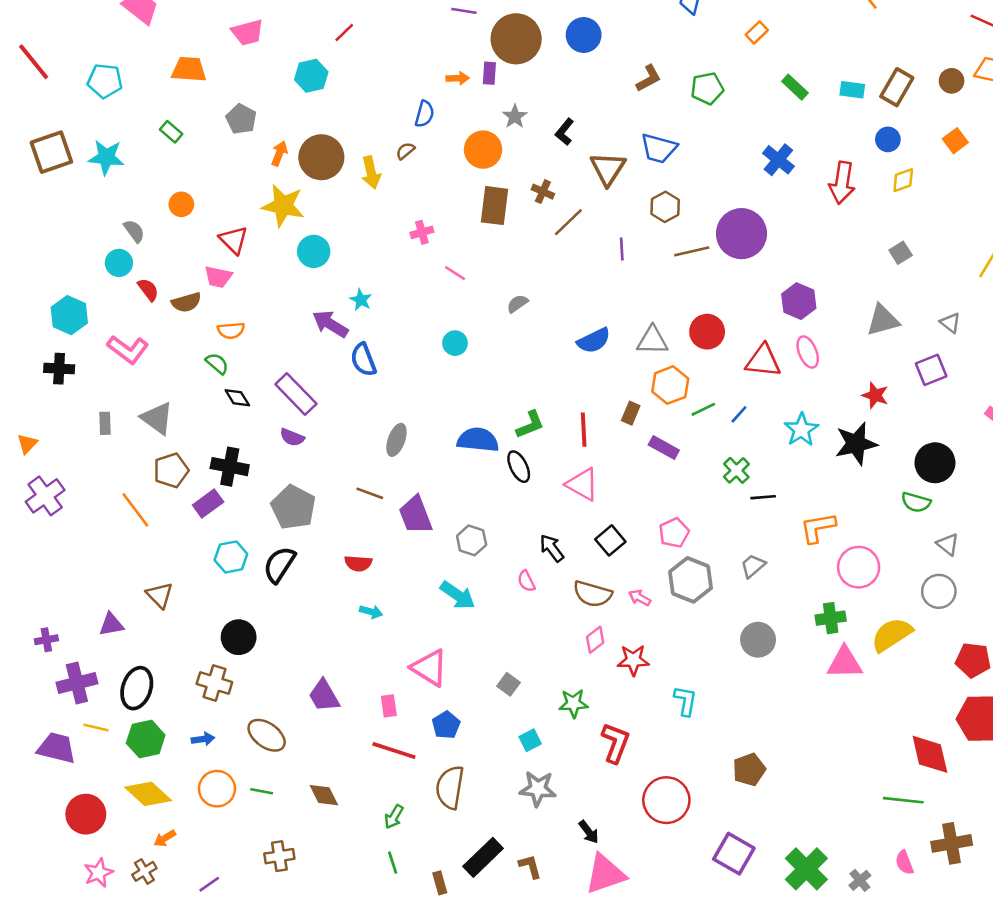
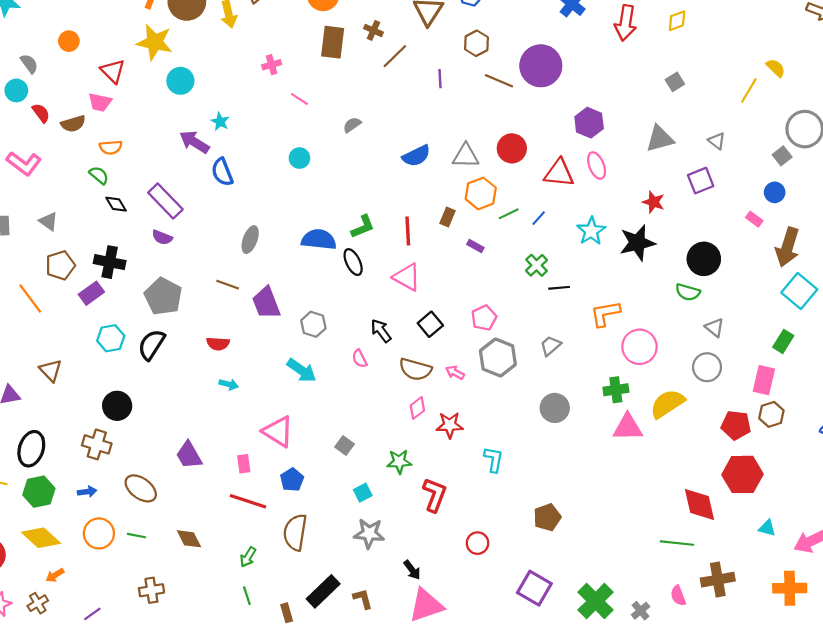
brown line: (692, 251) -> (499, 81), turned 36
gray triangle: (157, 418) -> (48, 221), size x0.7
purple rectangle: (664, 447) -> (475, 246), size x0.7
red circle: (666, 800) -> (478, 543), size x0.6

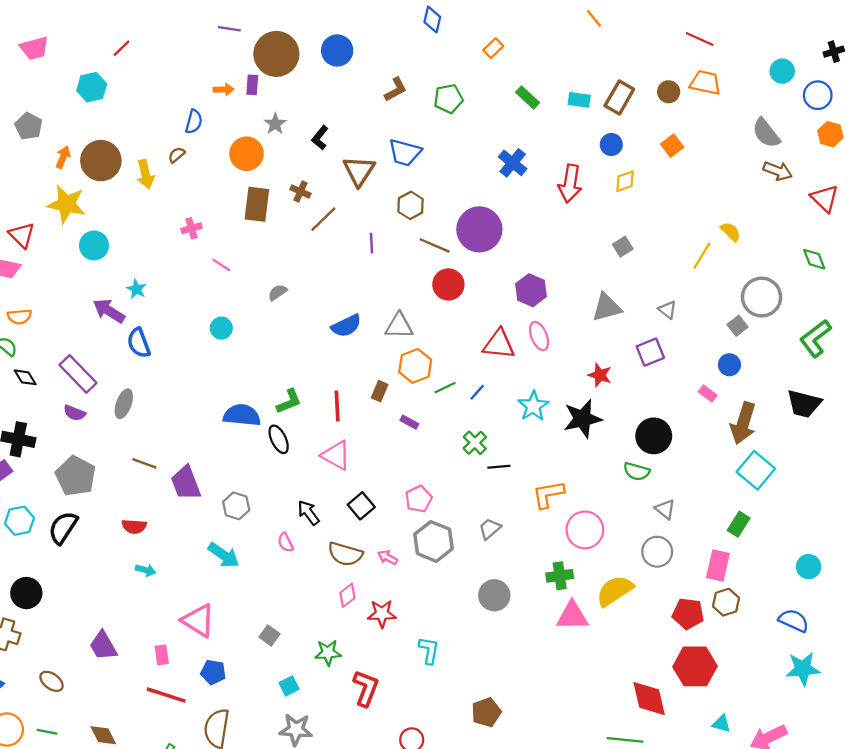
red circle: (512, 148) -> (448, 284), moved
gray ellipse: (250, 240) -> (124, 404), moved
blue pentagon: (292, 480) -> (213, 672), turned -30
brown ellipse: (141, 488) -> (52, 681), size x0.7

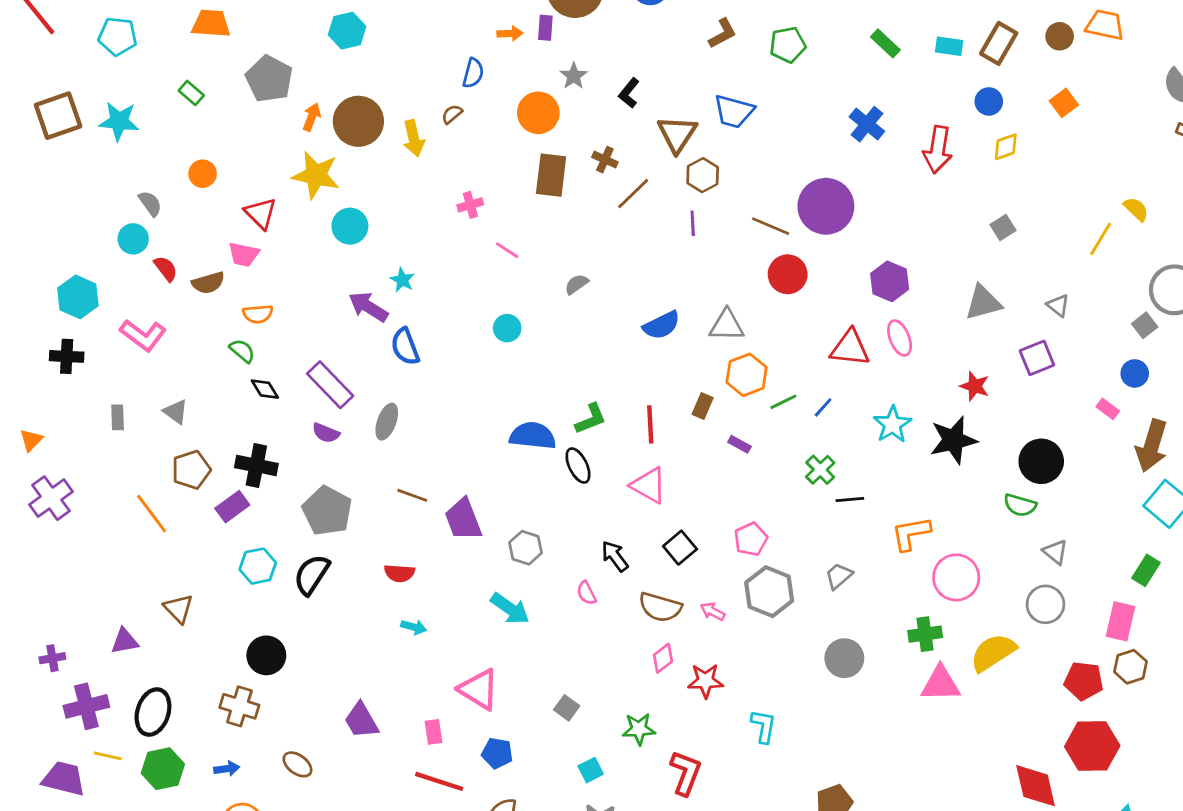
gray pentagon: (29, 126) -> (269, 79), size x1.4
brown hexagon: (411, 205) -> (703, 175), moved

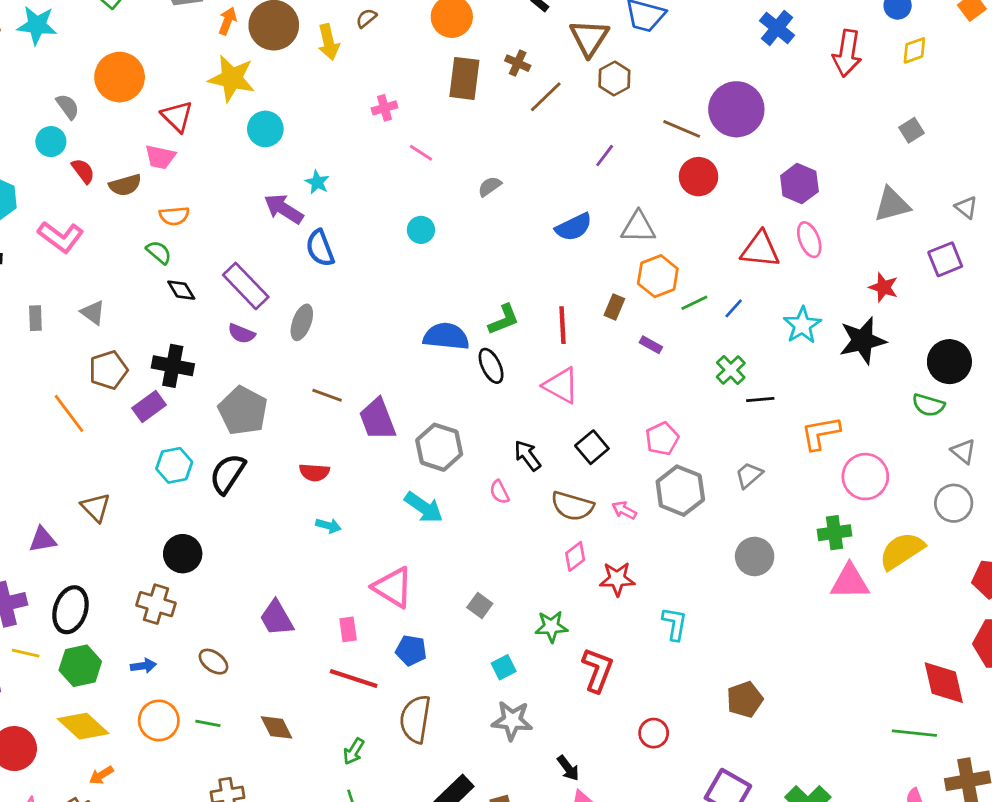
orange circle: (203, 174) -> (120, 77), size x1.8
purple line: (693, 223) -> (605, 156), moved, turned 40
gray hexagon: (526, 548) -> (439, 447), size x1.4

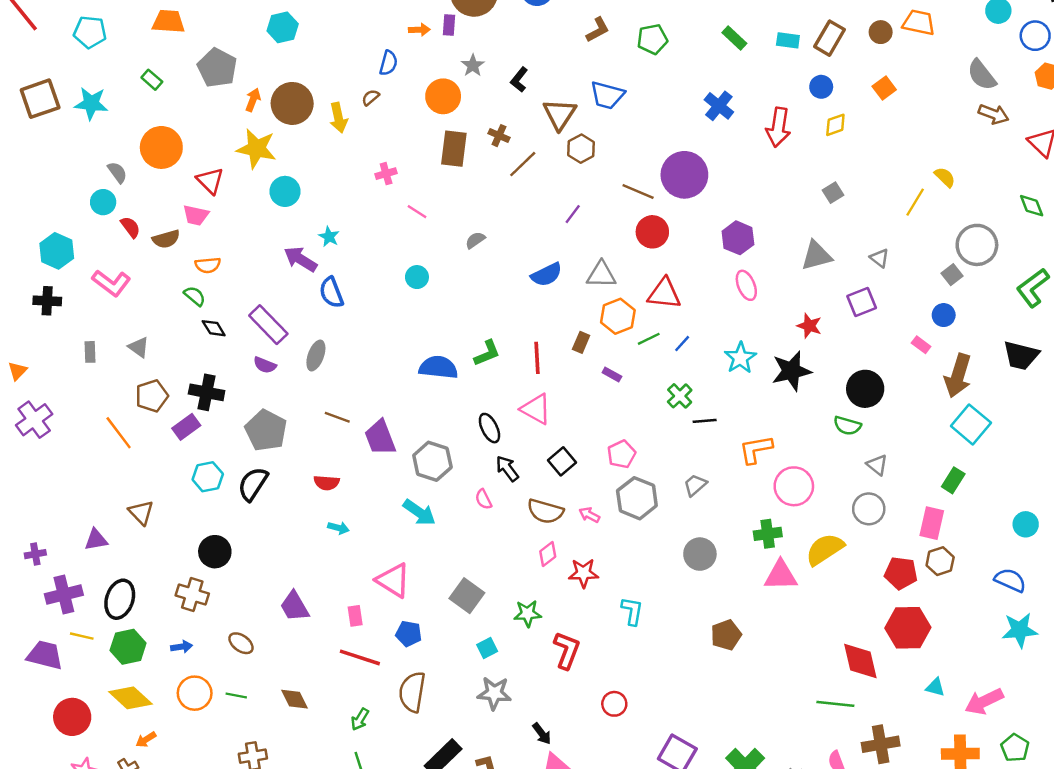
red triangle: (760, 249) -> (664, 294), moved
black ellipse: (491, 366) -> (489, 428), moved
gray square: (480, 606) -> (467, 596), size x1.6
brown pentagon: (745, 699) -> (726, 635), moved

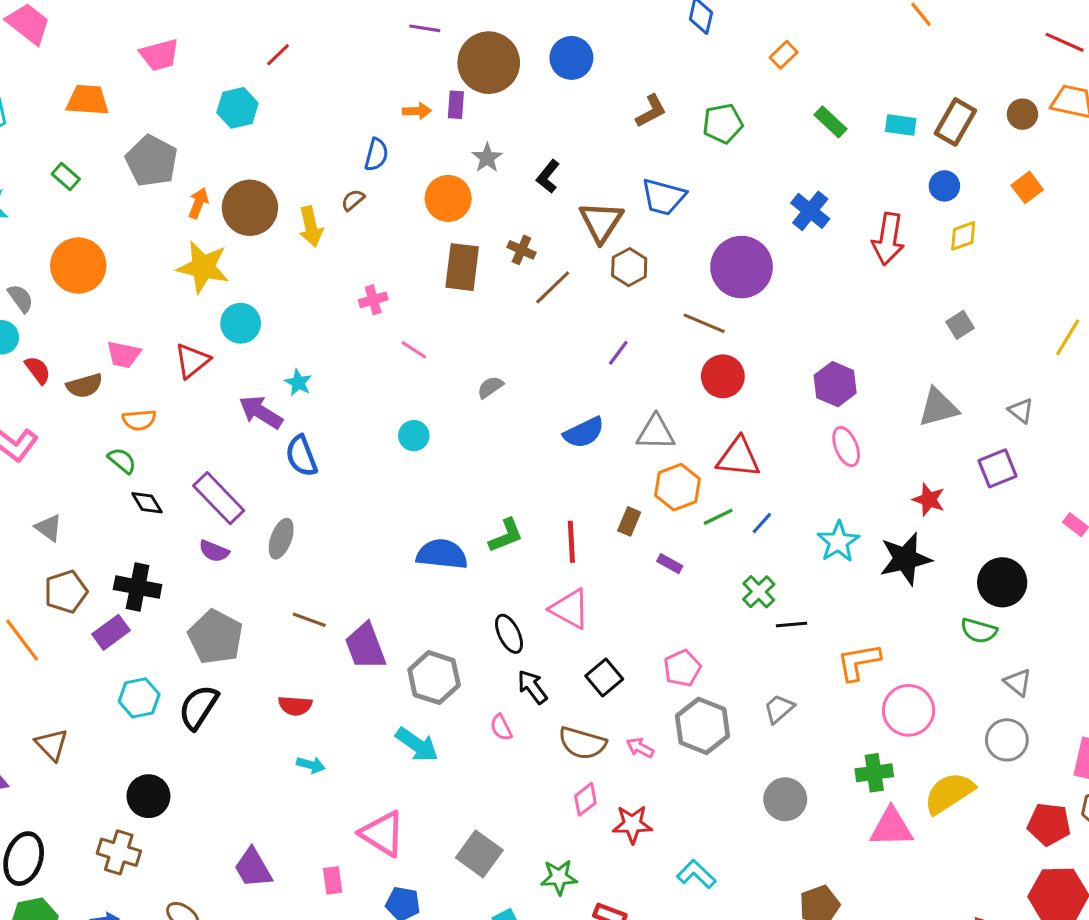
purple circle: (684, 175) -> (742, 267), moved
red triangle: (210, 181) -> (192, 361), moved, turned 36
cyan L-shape: (632, 611) -> (696, 874), turned -56

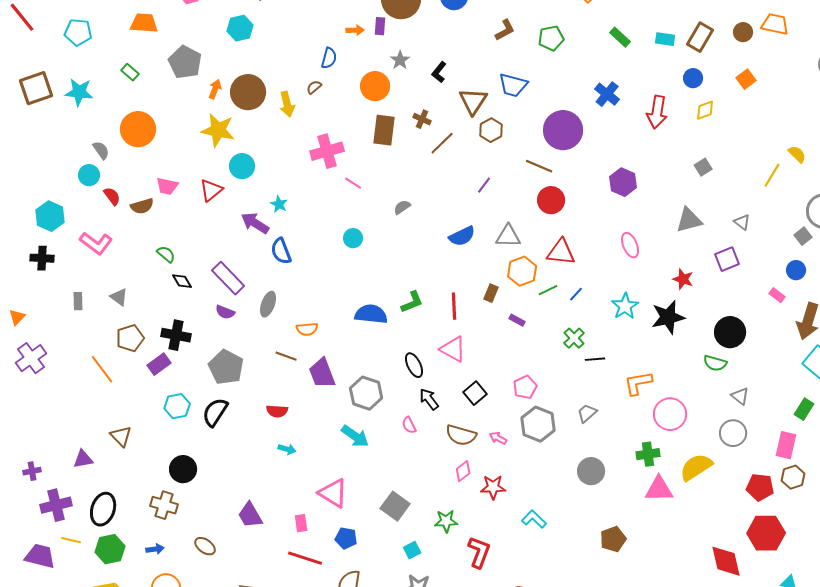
pink cross: (373, 300) -> (327, 151), size x1.8
purple hexagon: (835, 384) -> (623, 182), moved
orange semicircle: (139, 420) -> (307, 329), moved

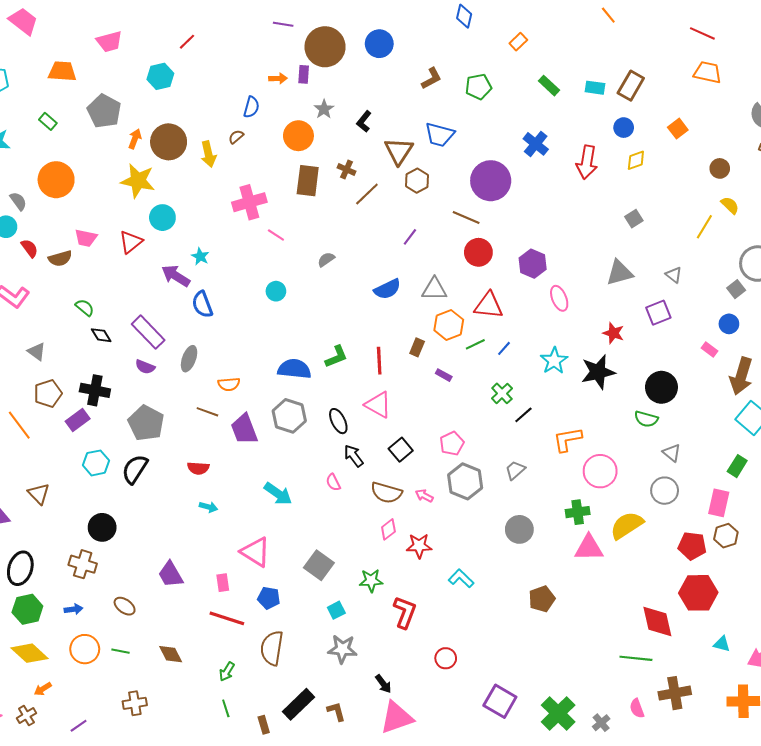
brown circle: (743, 32) -> (720, 168), moved
purple hexagon: (623, 182) -> (533, 264), moved
black line: (595, 359) -> (523, 415), turned -36
gray hexagon: (366, 393) -> (289, 416), moved

